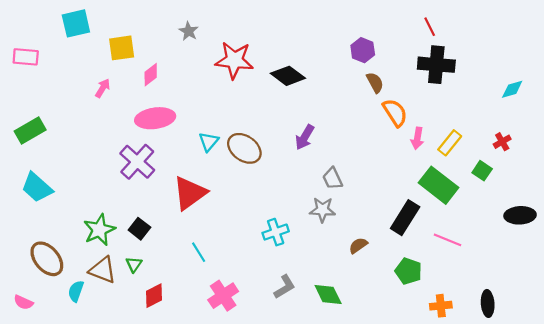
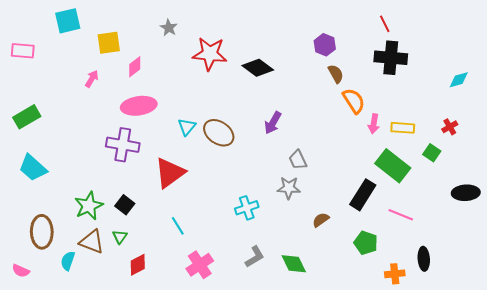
yellow rectangle: (450, 143) -> (403, 128), turned 55
purple cross: (137, 162) -> (123, 145), turned -32
brown ellipse: (47, 259) -> (42, 232), turned 40
black ellipse: (488, 303) -> (424, 259), moved

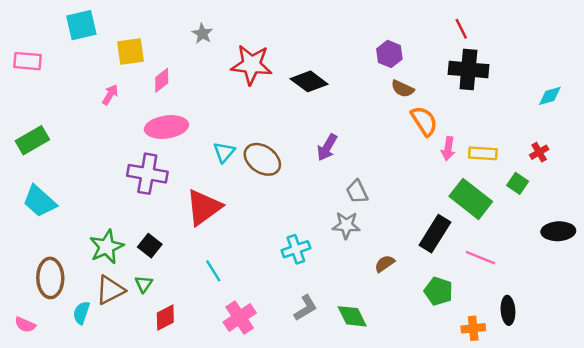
brown semicircle: (336, 74) -> (403, 89), turned 144
brown triangle: (92, 242) -> (110, 290), turned -48

